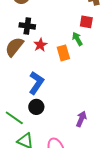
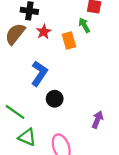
black circle: (36, 107) -> (55, 99), moved
purple arrow: (81, 119) -> (97, 120), moved

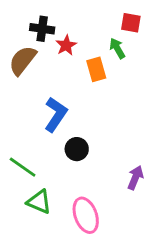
red star: (44, 32) -> (66, 45), moved

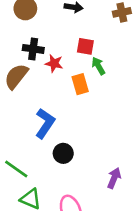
red square: (131, 23) -> (85, 46), moved
red star: (66, 45) -> (54, 63), turned -30

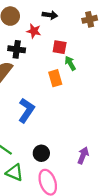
red star: (54, 63) -> (34, 31), moved
black circle: (63, 153) -> (41, 153), moved

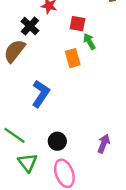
black cross: (17, 49) -> (30, 26), turned 35
green triangle: (15, 173) -> (28, 163), turned 30

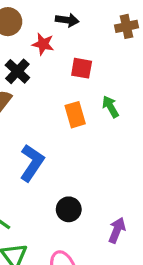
green arrow: (89, 41) -> (110, 107), moved
black circle: (57, 141) -> (69, 209), moved

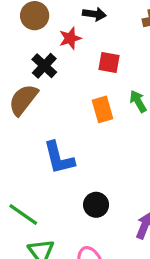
red star: (43, 44) -> (70, 38), turned -30
blue L-shape: (32, 163) -> (59, 158), turned 132

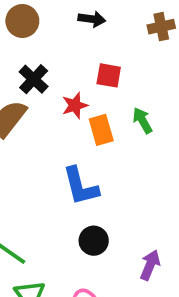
red star: (70, 38) -> (75, 105), moved
blue L-shape: (59, 158) -> (81, 186), moved

